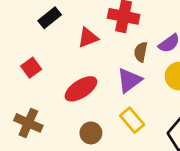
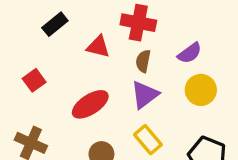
red triangle: (88, 38) -> (98, 47), turned 35
brown semicircle: (141, 52) -> (143, 61), moved

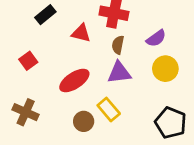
purple triangle: (145, 95) -> (119, 73), turned 30
yellow rectangle: (148, 140) -> (109, 110), moved

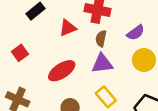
red triangle: (81, 33) -> (68, 28), turned -36
yellow rectangle: (109, 110) -> (106, 97), moved

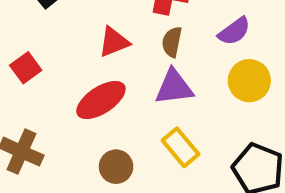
red triangle: (68, 28) -> (114, 42), moved

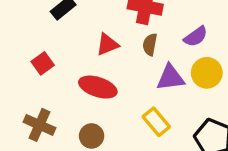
purple triangle: (174, 87) -> (170, 78), moved
red ellipse: (101, 100) -> (98, 87), turned 51
brown circle: (116, 167) -> (92, 136), moved

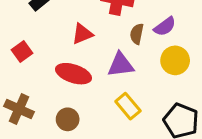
brown semicircle: (150, 44) -> (137, 34), moved
purple triangle: (170, 78) -> (121, 65), moved

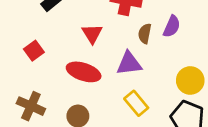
purple semicircle: (165, 27) -> (172, 26), turned -30
red triangle: (82, 34) -> (92, 34), turned -40
yellow circle: (175, 60) -> (190, 80), moved

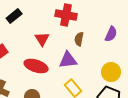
purple semicircle: (172, 26) -> (111, 34), moved

